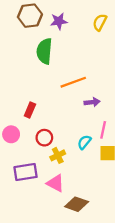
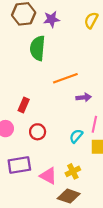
yellow cross: (58, 155) -> (73, 171), moved

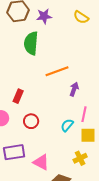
yellow semicircle: (91, 20) -> (81, 17), turned -84
purple arrow: (84, 97) -> (74, 89), turned -64
yellow cross: (73, 171) -> (80, 158), moved

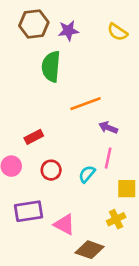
purple arrow: (74, 89) -> (108, 128), turned -88
red rectangle: (18, 96) -> (34, 137), turned 40
pink line: (84, 114) -> (108, 158), moved
cyan semicircle: (67, 125) -> (87, 174), moved

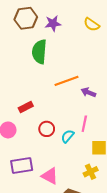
purple arrow: (108, 128) -> (88, 92), moved
red circle: (51, 170) -> (47, 129), moved

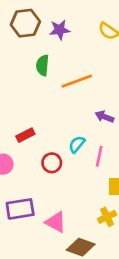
green semicircle: (39, 52) -> (43, 65), size x0.7
orange line: (67, 81) -> (77, 81), moved
cyan semicircle: (68, 136) -> (77, 144), moved

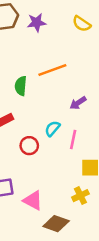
green semicircle: (43, 65) -> (21, 86), moved
purple arrow: (104, 117) -> (78, 103), turned -56

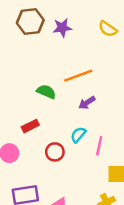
green semicircle: (21, 86) -> (46, 92), turned 108
purple arrow: (78, 103) -> (87, 103), moved

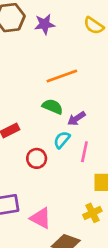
green semicircle: (46, 92) -> (53, 107), moved
purple arrow: (87, 103) -> (76, 119), moved

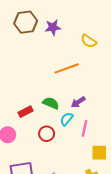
yellow semicircle: (94, 26) -> (89, 41), moved
green semicircle: (53, 107) -> (51, 103), moved

